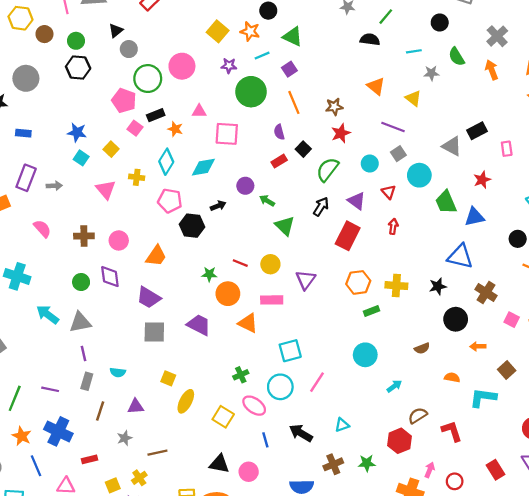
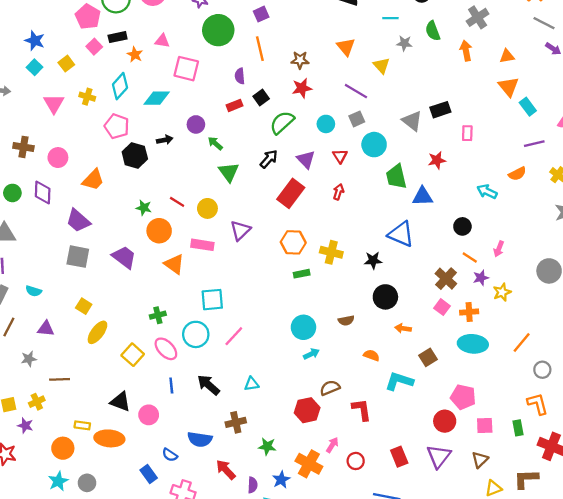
brown cross: (486, 292) -> (446, 279), moved
cyan circle: (365, 355) -> (303, 327), moved
green star: (367, 463) -> (267, 446), moved

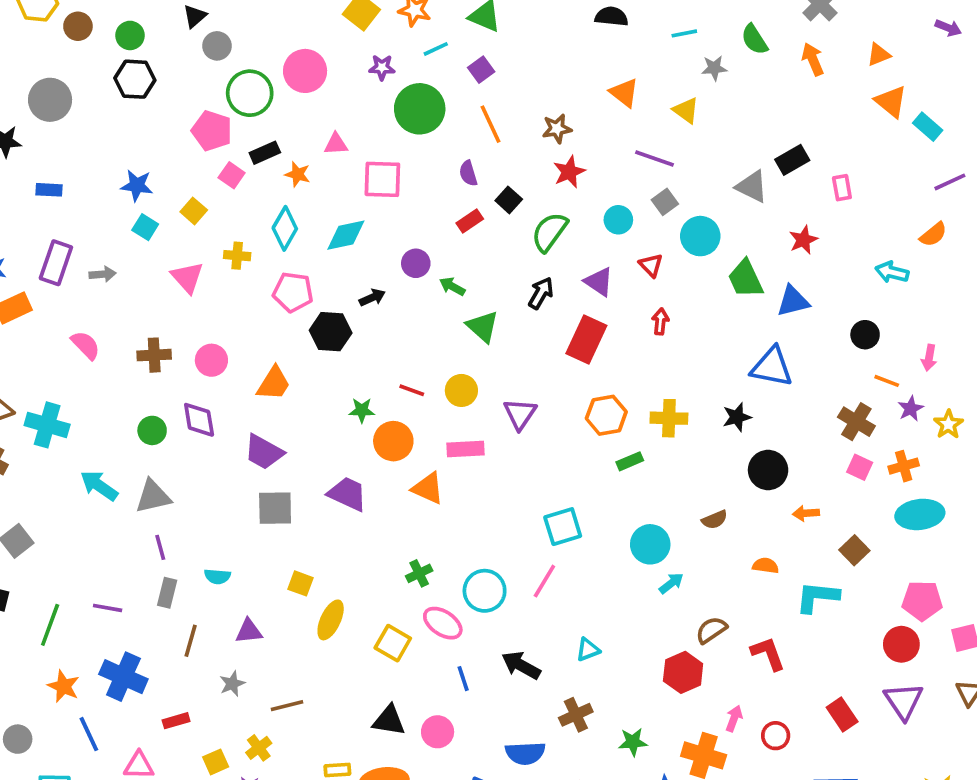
cyan square: (212, 300) -> (563, 527), moved

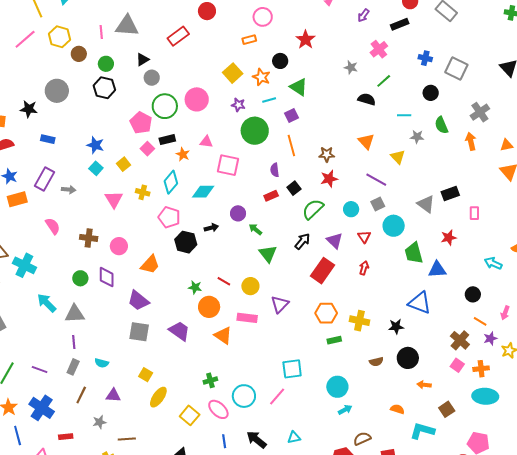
brown semicircle: (715, 520) -> (376, 362), moved

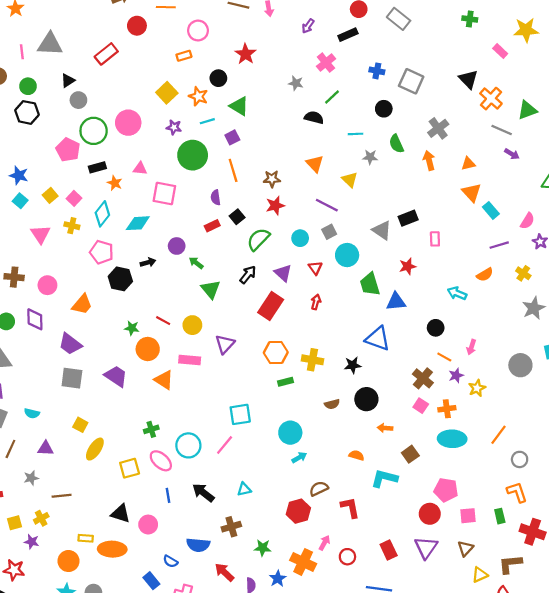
pink square: (147, 149) -> (74, 198), moved
yellow square: (190, 415) -> (130, 468), turned 36

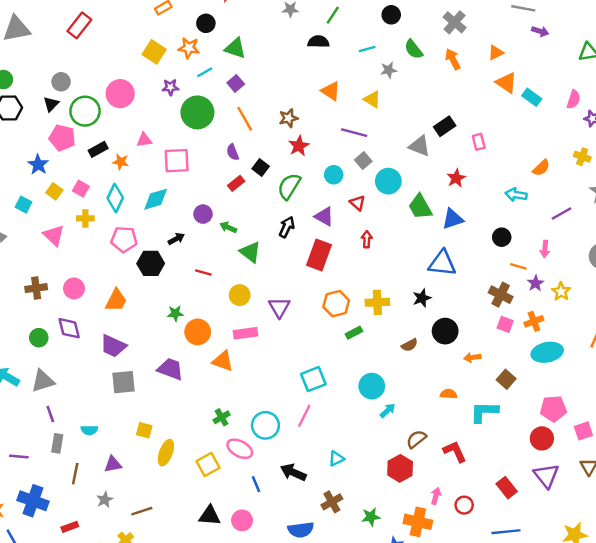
black triangle: (68, 81) -> (51, 104), moved
blue star: (19, 175) -> (38, 165), moved, turned 30
purple line: (499, 245) -> (562, 213), moved
red line: (163, 321) -> (203, 273), moved

